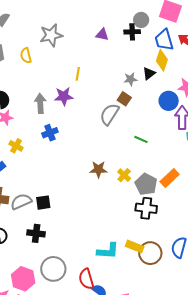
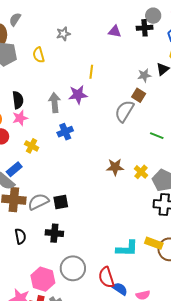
gray star: (51, 35) -> (63, 34), size x0.6

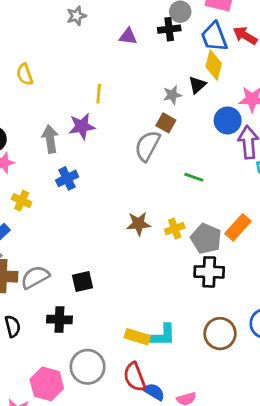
gray star: (63, 34) -> (76, 16), moved
yellow cross: (141, 172) -> (175, 229), turned 32
black square: (61, 202) -> (82, 282), moved
yellow rectangle: (154, 243) -> (137, 337), moved

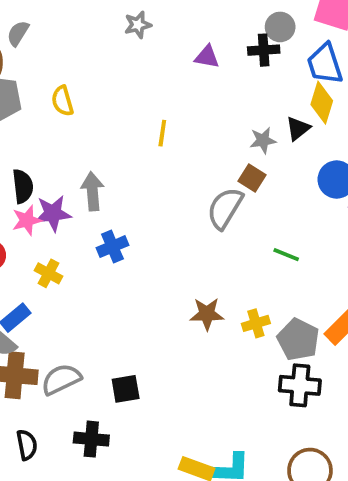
purple star: (82, 126) -> (53, 213), moved

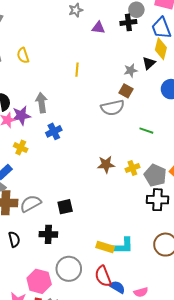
gray star: (138, 25) -> (76, 10), moved
gray semicircle: (225, 208) -> (112, 108), turned -130

